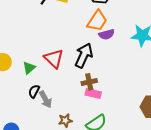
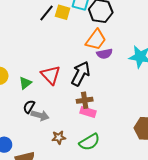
gray arrow: (46, 99) -> (40, 115), turned -48

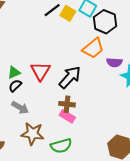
purple semicircle: (105, 54) -> (114, 62), moved
black semicircle: (29, 107) -> (15, 86), moved
brown star: (59, 137) -> (33, 134), size x1.6

